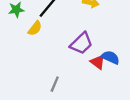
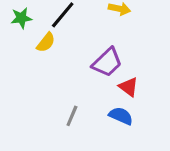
blue semicircle: (110, 57) -> (121, 116), moved

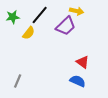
purple trapezoid: (107, 62) -> (66, 26), moved
gray line: (72, 116) -> (18, 81), moved

